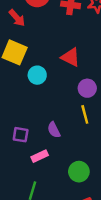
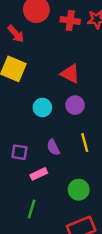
cyan circle: (37, 75) -> (42, 107), moved
purple circle: (87, 88) -> (75, 105), moved
yellow line: (85, 114) -> (85, 143), moved

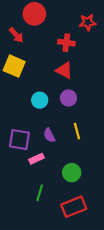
red cross: (70, 21) -> (66, 43), moved
purple square: (19, 152) -> (19, 140), size x1.5
green line: (32, 209) -> (40, 193), moved

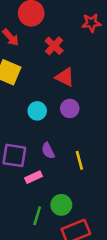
red cross: (66, 43) -> (54, 46), moved, turned 35
yellow line: (77, 131) -> (79, 160), moved
green circle: (72, 173) -> (61, 205), moved

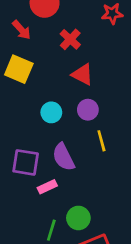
purple semicircle: (48, 151) -> (63, 157), size x1.5
yellow line: (79, 160) -> (101, 141), moved

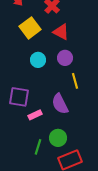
yellow square: (19, 69) -> (30, 28), moved, turned 30
purple semicircle: (63, 157) -> (60, 104), moved

